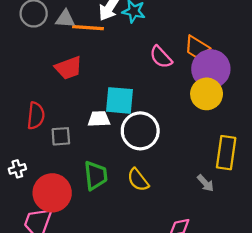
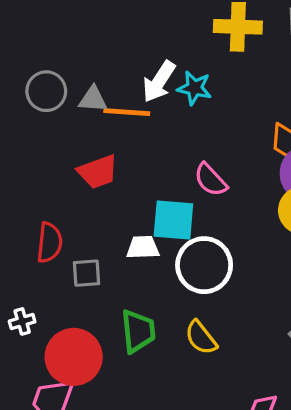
pink semicircle: (161, 57) -> (211, 180), moved

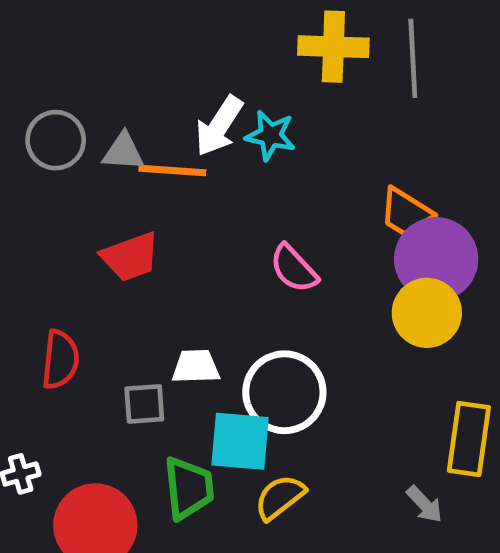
cyan square: (173, 220) -> (240, 441), moved
gray square: (87, 273) -> (144, 404), moved
yellow semicircle: (201, 338) -> (280, 497), turned 90

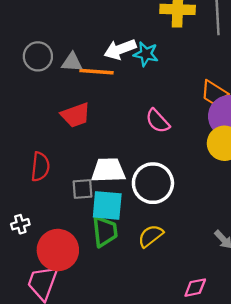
white arrow: (219, 126) -> (120, 49), turned 36
white trapezoid: (196, 367) -> (108, 170), size x1.4
cyan square: (240, 441) -> (107, 205), moved

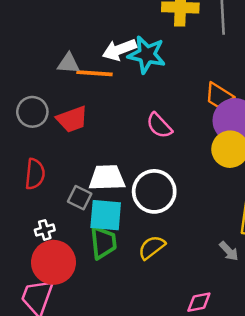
cyan star: (146, 54) -> (147, 55), size x1.4
gray circle: (38, 56) -> (32, 112), moved
gray square: (83, 189) -> (80, 198), turned 30
white cross: (20, 224) -> (45, 230), moved

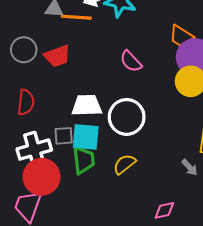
gray square: (80, 198) -> (64, 136), moved, turned -30
white cross: (45, 230) -> (34, 150), size x2.0

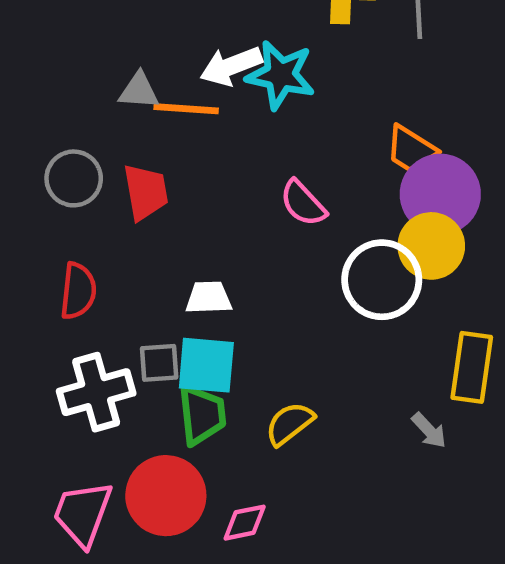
red trapezoid: (57, 56) -> (146, 192), turned -80
white trapezoid: (87, 105) -> (209, 298), size x0.7
white circle: (127, 117) -> (382, 280), moved
red circle: (42, 177) -> (166, 496), moved
pink diamond: (164, 210) -> (245, 523), moved

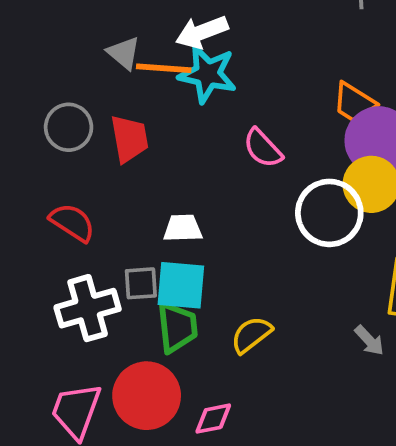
cyan star: (281, 75) -> (207, 74), moved
gray triangle: (139, 91) -> (124, 53), turned 36
red semicircle: (78, 291) -> (72, 222), turned -63

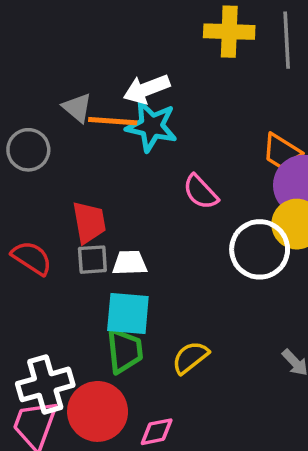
gray circle: (69, 127) -> (28, 150), moved
red trapezoid: (129, 139) -> (89, 222), moved
gray square: (141, 283) -> (92, 260), moved
white cross: (88, 308) -> (45, 384), moved

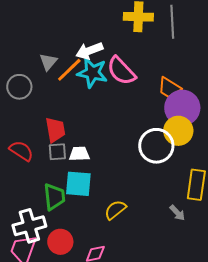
gray triangle: (77, 108) -> (48, 62), turned 30
orange line: (113, 121) -> (69, 70), turned -48
pink semicircle: (201, 192) -> (121, 71), moved, size x1.4
green trapezoid: (125, 351) -> (54, 197), moved
red circle: (98, 411) -> (60, 242), size x0.7

